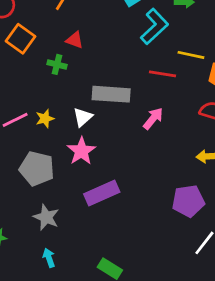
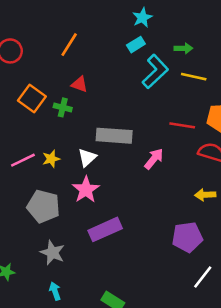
orange square: (21, 39) -> (32, 98), moved
yellow line: (191, 55) -> (194, 77), moved
red line: (163, 74) -> (182, 125), moved

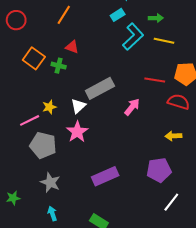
gray rectangle: (114, 136) -> (100, 88), turned -32
pink line: (23, 160) -> (30, 120), moved
purple rectangle: (105, 229) -> (105, 176), moved

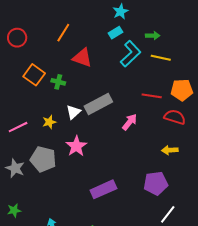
red triangle: (72, 47) -> (82, 58), moved, size x1.5
white triangle: (78, 106) -> (73, 112), moved
pink line: (30, 120) -> (18, 127), moved
gray star: (50, 182) -> (15, 168), moved

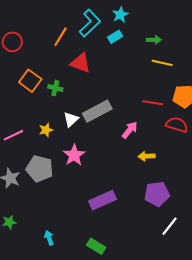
cyan L-shape: (131, 54) -> (90, 23), moved
yellow arrow: (170, 150) -> (146, 156), moved

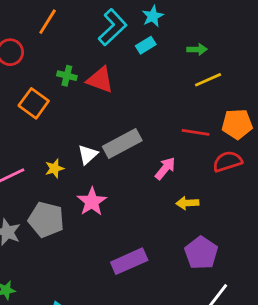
orange line: (61, 37) -> (48, 22), moved
yellow line: (162, 63) -> (208, 80), turned -36
green cross: (55, 88) -> (67, 76), moved
red semicircle: (177, 125) -> (227, 161), turned -35
purple pentagon: (157, 194) -> (201, 253), turned -30

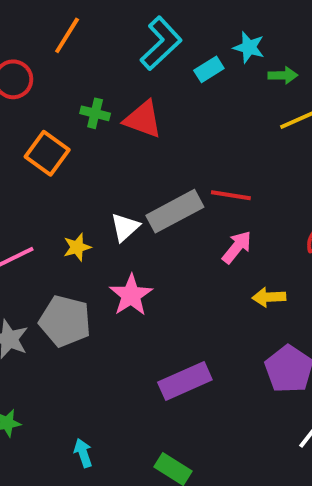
cyan star: (153, 16) -> (249, 47), moved, turned -30
red line: (196, 132) -> (231, 195), moved

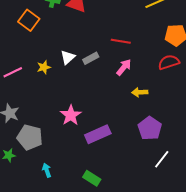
gray rectangle: (175, 211) -> (91, 58), moved, size x0.6
pink star: (131, 295) -> (71, 115), moved
gray pentagon: (65, 321) -> (30, 137), moved

